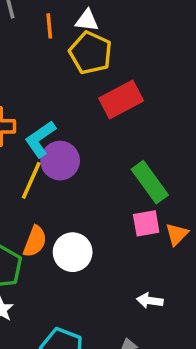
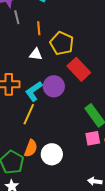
white triangle: (87, 21) -> (36, 54), moved
red rectangle: (121, 100) -> (79, 69), turned 75
purple circle: (60, 161) -> (54, 86), moved

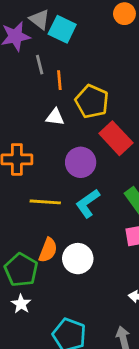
gray line: (17, 17) -> (40, 65), moved
cyan L-shape: (34, 91) -> (88, 203), moved
yellow line: (29, 114) -> (45, 202), turned 70

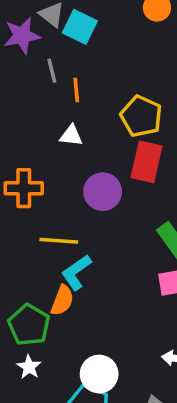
yellow pentagon: (92, 101) -> (141, 116), moved
red rectangle: (116, 138) -> (146, 162), turned 56
cyan L-shape: (88, 203) -> (76, 272), moved
white circle: (78, 259) -> (99, 374), moved

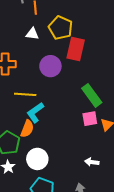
yellow pentagon: (141, 116) -> (61, 28), moved
white circle: (99, 374) -> (37, 159), moved

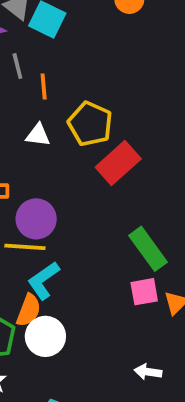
red rectangle: (76, 49) -> (118, 163), turned 35
purple circle: (50, 66) -> (36, 219), moved
white circle: (37, 159) -> (45, 336), moved

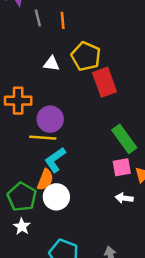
orange line: (44, 87) -> (63, 20), moved
red rectangle: (118, 163) -> (104, 82), turned -68
white arrow: (148, 372) -> (124, 198), moved

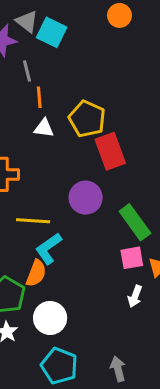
orange line: (63, 20) -> (39, 97), moved
purple circle: (50, 119) -> (86, 198), moved
white circle: (56, 197) -> (50, 318), moved
white arrow: (124, 198) -> (135, 296), turned -77

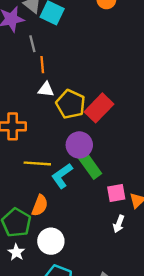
yellow pentagon: (87, 119) -> (71, 104), moved
red rectangle: (110, 151) -> (99, 108), turned 64
green rectangle: (135, 222) -> (89, 165), moved
cyan L-shape: (49, 249) -> (62, 176), moved

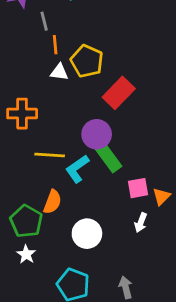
yellow pentagon: (71, 104) -> (87, 61), moved
white circle: (51, 241) -> (87, 234), moved

